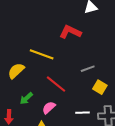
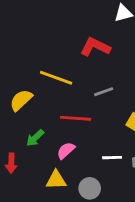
gray line: (88, 69) -> (104, 92), moved
red line: (56, 84) -> (76, 118), turned -35

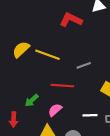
red L-shape: (95, 47) -> (71, 20), moved
yellow semicircle: (21, 100) -> (21, 49), moved

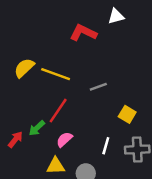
red line: (62, 86) -> (58, 111), moved, turned -60
white line: (90, 115) -> (106, 146), turned -72
red arrow: (14, 120) -> (15, 139), moved, turned -144

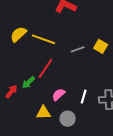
yellow square: (127, 114) -> (101, 46), moved
pink semicircle: (64, 139) -> (59, 95), moved

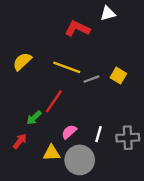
yellow line: (43, 39) -> (67, 67), moved
red arrow: (11, 92) -> (20, 141), moved
gray circle: (68, 119) -> (80, 160), size x1.6

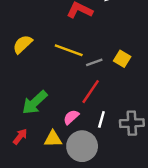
red line: (54, 101) -> (91, 92), moved
green arrow: (34, 118) -> (35, 102), size x1.6
red arrow: (20, 141) -> (20, 136), moved

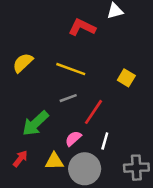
gray line: (94, 62) -> (68, 98), moved
gray cross: (132, 123) -> (136, 168), moved

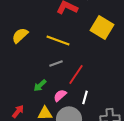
yellow square: (126, 78) -> (102, 27), moved, size x1.6
green arrow: (35, 123) -> (40, 85), moved, size x0.6

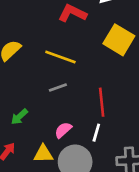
red line: (76, 74) -> (102, 102), moved, turned -40
green arrow: (40, 85) -> (19, 117), moved

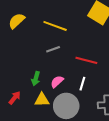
red line: (102, 102) -> (86, 60), turned -70
green arrow: (19, 117) -> (36, 79), moved, turned -32

